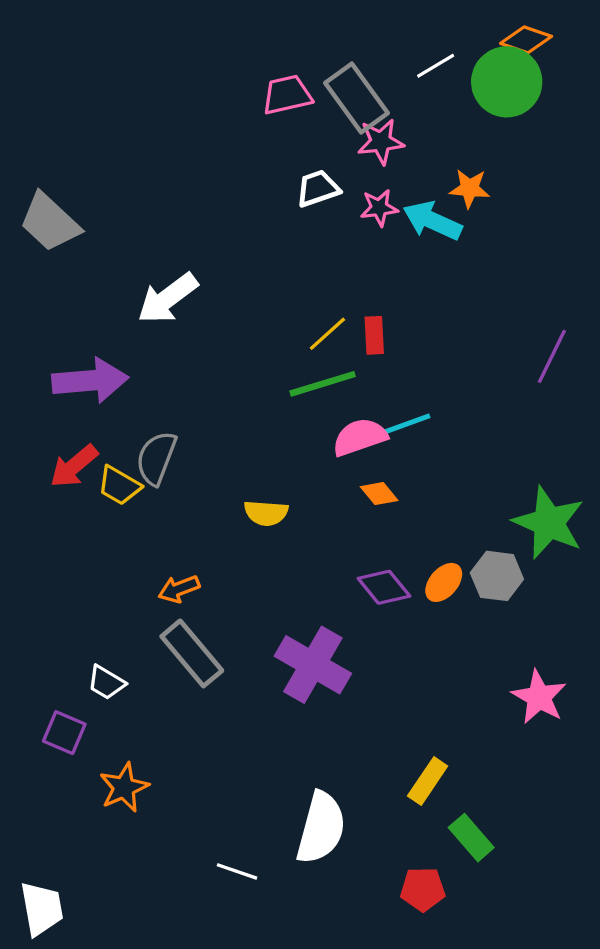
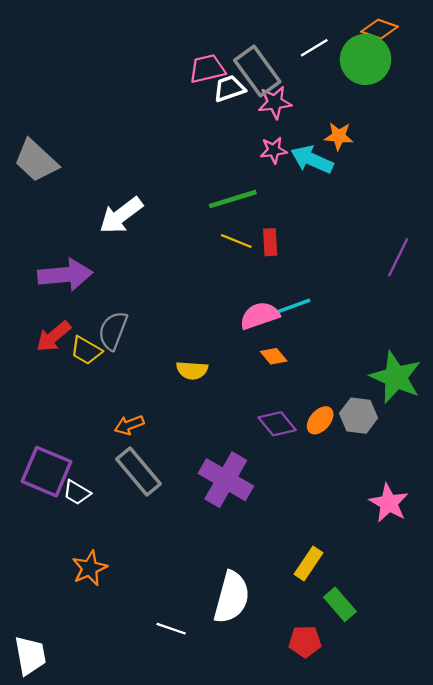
white trapezoid: (318, 188) -> (229, 88), moved
yellow line: (327, 334) -> (236, 241), turned 64
green line: (323, 384) -> (233, 199), moved
purple square: (64, 733) -> (47, 472), moved, size x1.6

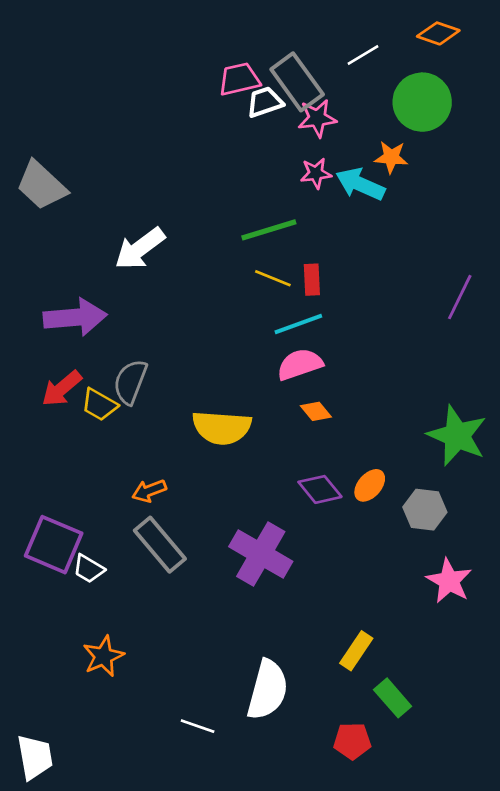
green circle: (366, 59) -> (422, 102), moved
cyan line: (290, 307) -> (298, 324), moved
yellow semicircle: (192, 370) -> (222, 428), size x1.6
gray hexagon: (359, 416) -> (425, 510), moved

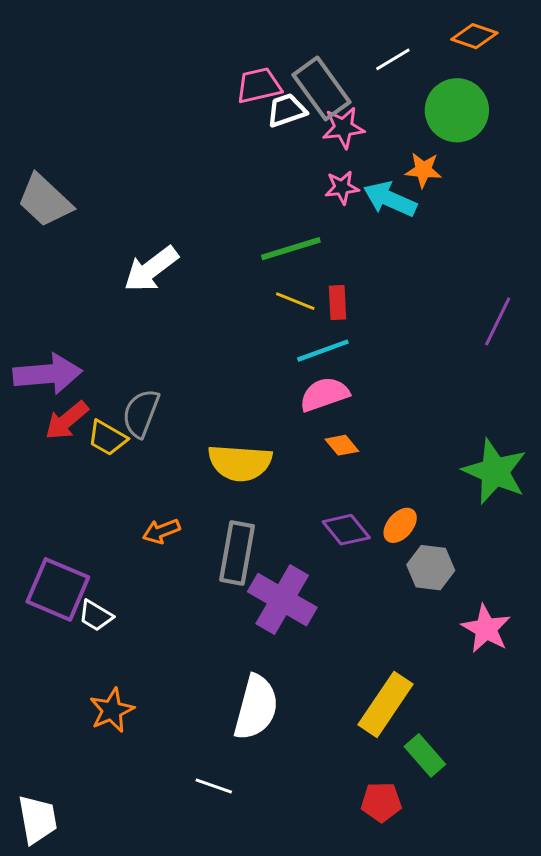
purple arrow: (75, 317) -> (48, 374), moved
gray hexagon: (425, 510) -> (431, 568), moved
gray rectangle: (160, 545) -> (237, 553), moved, turned 50
yellow rectangle: (356, 651) -> (386, 704), size x1.5
white semicircle: (267, 690) -> (256, 707), moved

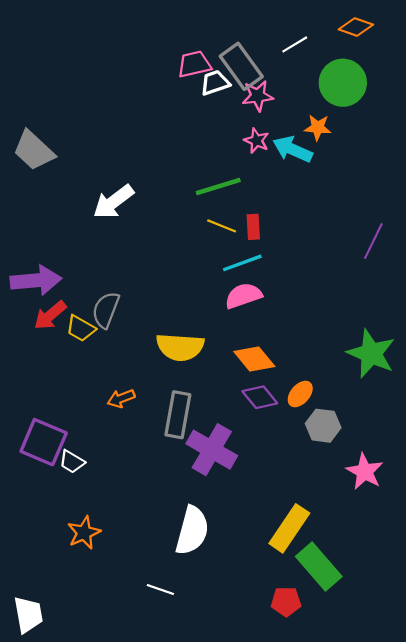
pink star: (342, 187) -> (257, 141), turned 30
orange diamond: (342, 445) -> (254, 359), moved, size x1.6
green rectangle: (425, 755) -> (319, 567), size x1.5

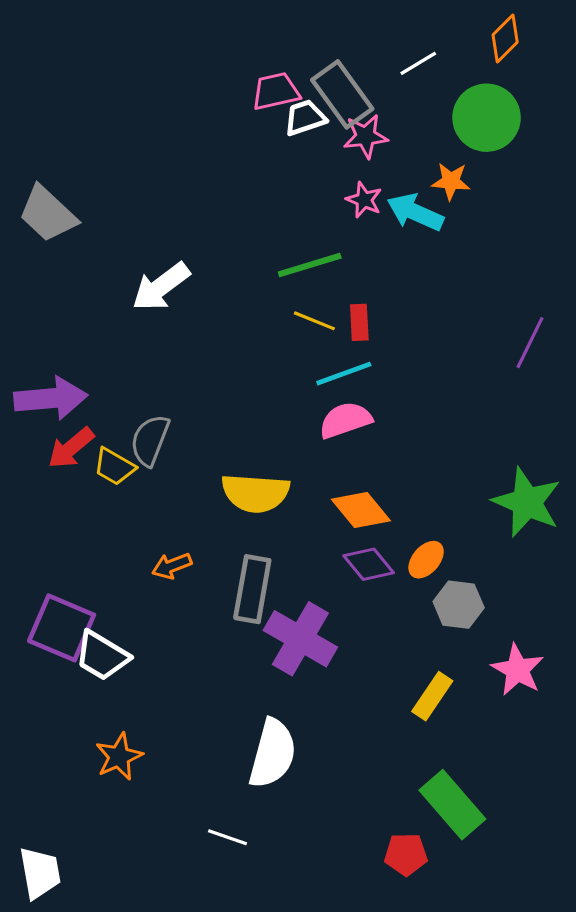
orange diamond: (356, 27) -> (505, 39), turned -64
white trapezoid: (72, 462) -> (102, 656), size x1.5
yellow rectangle: (289, 528) -> (432, 696), moved, size x0.7

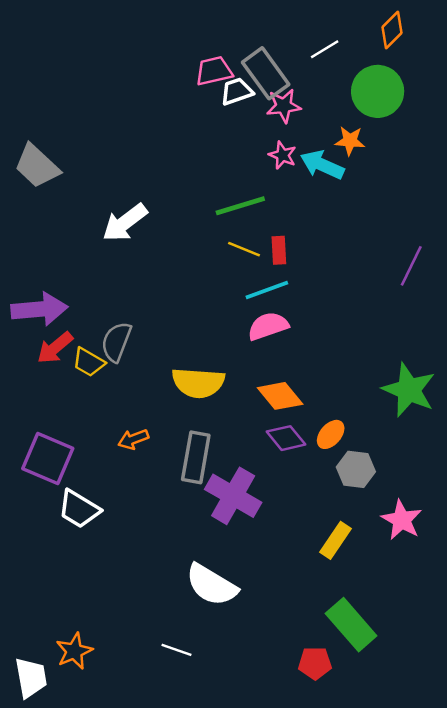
purple square: (62, 628) -> (48, 459), moved
white semicircle: (272, 753) -> (211, 585), turned 106
orange star: (119, 757) -> (74, 651), moved

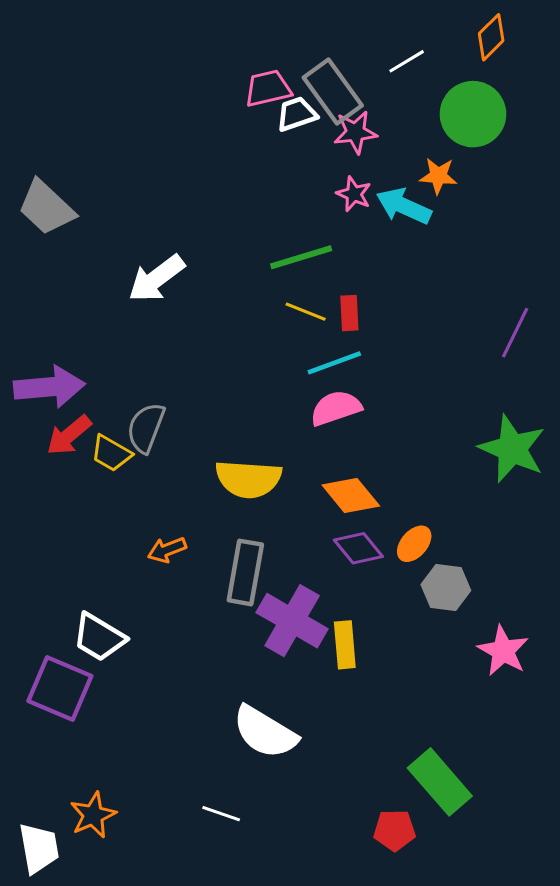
green star: (409, 390) -> (512, 449), moved
purple square: (48, 459) -> (60, 688), moved
yellow rectangle: (335, 540) -> (345, 645), moved, turned -39

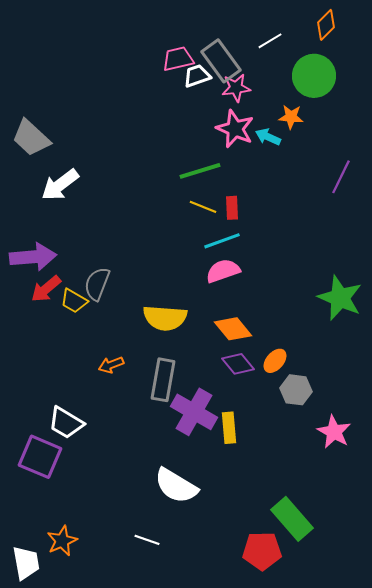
pink star: (354, 194) -> (235, 129), size x1.6
cyan arrow: (404, 206) -> (268, 137), size x0.7
white arrow: (156, 278) -> (60, 185), moved
purple line: (515, 333) -> (341, 177), moved
red pentagon: (395, 830) -> (262, 551), size x1.4

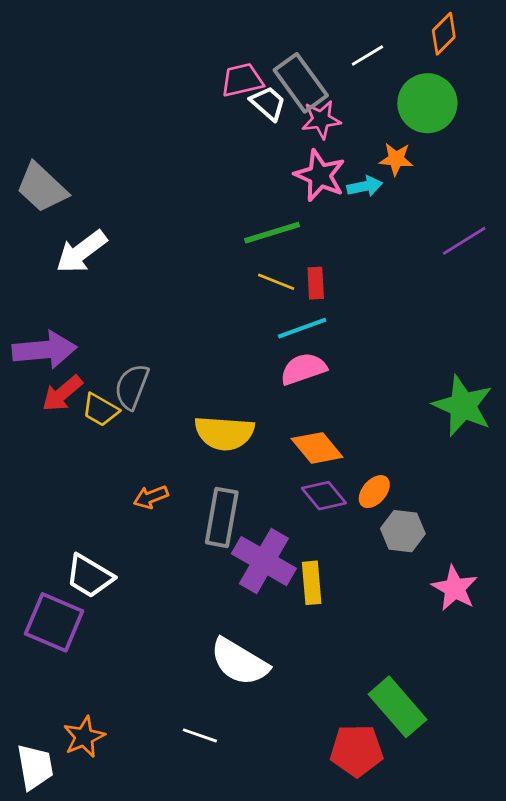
white trapezoid: (197, 76) -> (268, 103), turned 60
cyan arrow: (268, 137) -> (365, 186), turned 145
purple line: (341, 177) -> (464, 241), turned 32

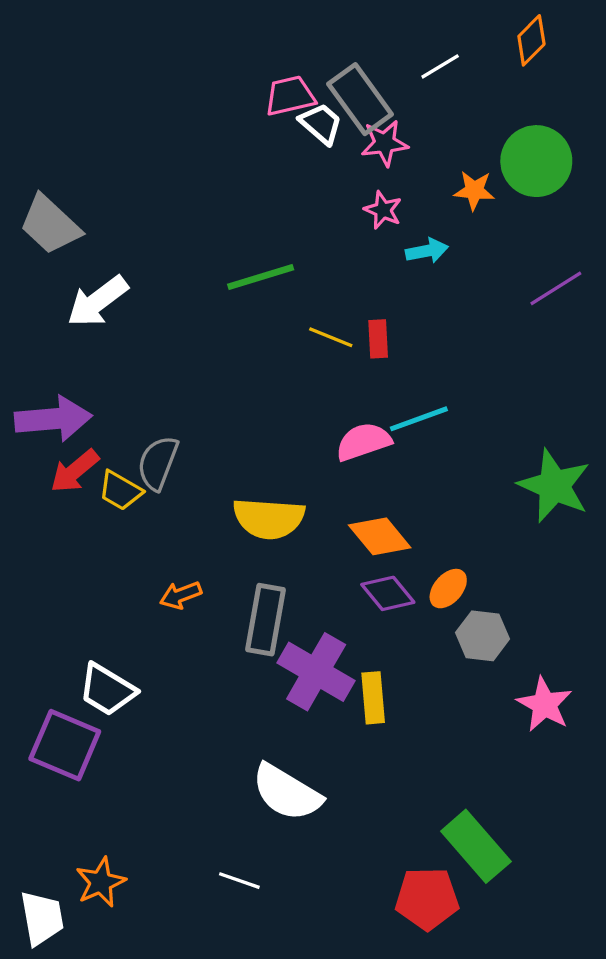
green circle: (427, 103) -> (536, 161), moved
pink star: (320, 175) -> (383, 210), size x0.6
cyan arrow: (365, 186) -> (427, 251), moved
green line: (272, 233) -> (261, 277), moved
cyan line: (302, 328) -> (419, 419), moved

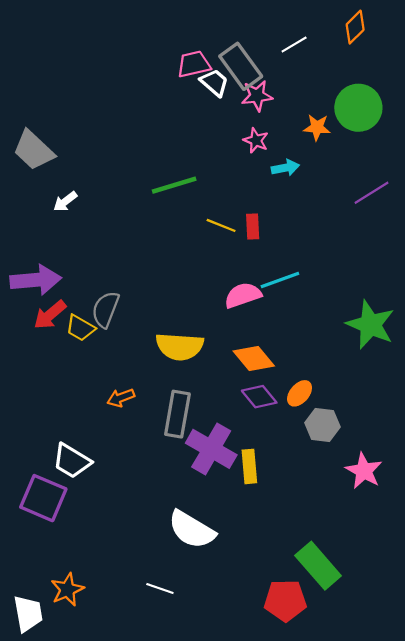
white arrow: (97, 301) -> (65, 201), size x0.6

